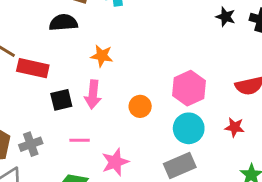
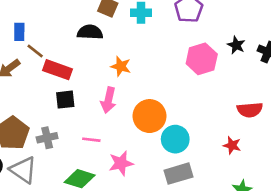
pink hexagon: (189, 88) -> (202, 59), moved
black square: (61, 100) -> (65, 100), moved
orange circle: (140, 106) -> (150, 116), size x1.6
cyan circle: (189, 128) -> (175, 139), moved

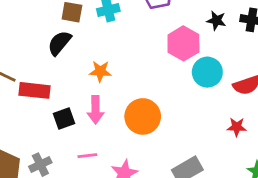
black semicircle: (90, 32) -> (59, 43), turned -40
black square: (65, 100) -> (64, 119), moved
cyan circle: (175, 139) -> (207, 72), moved

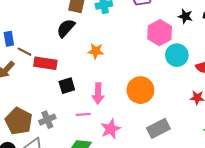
pink arrow: (96, 110) -> (98, 93), moved
orange circle: (143, 116) -> (140, 90), moved

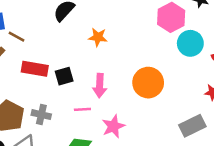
red rectangle: (45, 63) -> (35, 69), moved
gray cross: (47, 120) -> (41, 115), turned 35
gray rectangle: (158, 128) -> (192, 126), moved

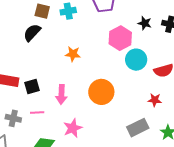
orange star: (98, 37) -> (73, 54), moved
pink line: (82, 109) -> (37, 112), moved

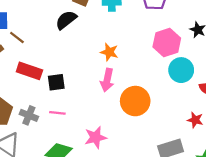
pink arrow: (61, 94) -> (107, 80), moved

